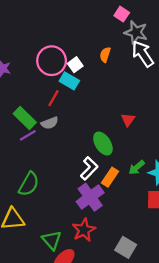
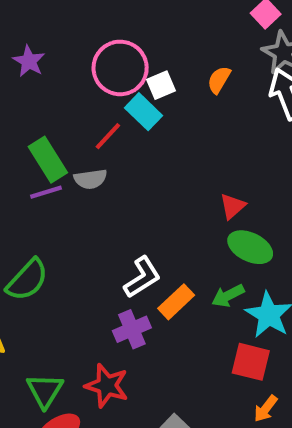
green ellipse: (103, 144) -> (250, 247), moved, turned -45
purple cross: (90, 197) -> (132, 329), size x0.7
red star: (84, 230) -> (107, 386), turned 30

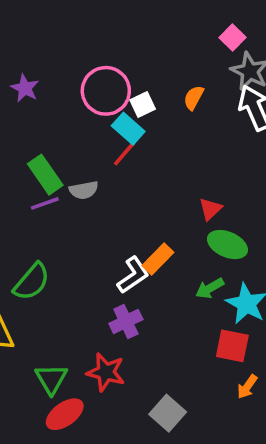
red line: (108, 136) -> (124, 154), moved
orange rectangle: (176, 302) -> (158, 259), moved

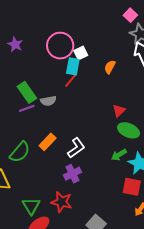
orange semicircle: (194, 98) -> (110, 67), moved
cyan rectangle: (128, 129) -> (73, 66), turned 60
orange rectangle: (158, 259) -> (48, 142), moved

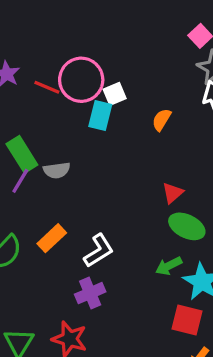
red line: (71, 80) -> (47, 87), moved, turned 70
purple line: (27, 108) -> (20, 181), turned -42

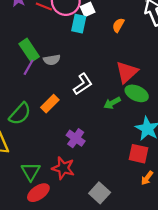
red triangle: (173, 193) -> (127, 72), size x1.6
white L-shape: (99, 251) -> (83, 84), moved
green arrow: (169, 266) -> (112, 103), moved
purple cross: (90, 293) -> (76, 138), turned -30

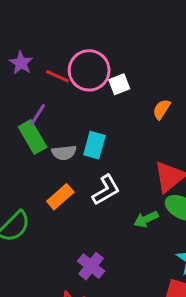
cyan rectangle: (79, 24) -> (94, 145), moved
purple line: (29, 67) -> (38, 115), moved
orange rectangle: (50, 104) -> (60, 197), moved

